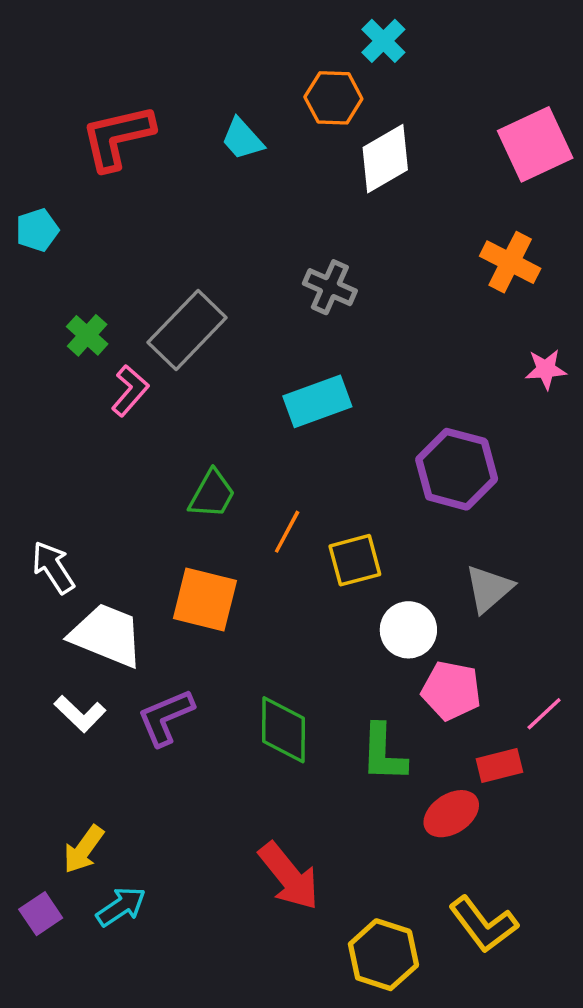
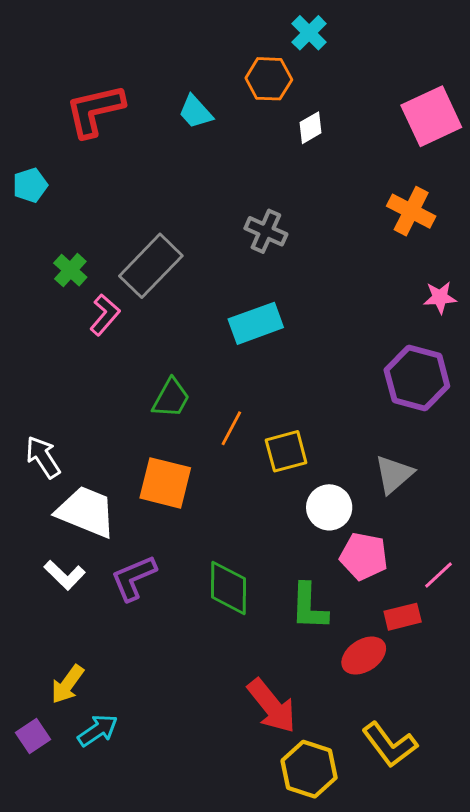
white diamond: (385, 159) -> (311, 128), size x0.6
purple hexagon: (457, 469) -> (417, 378), moved
red arrow: (289, 876) -> (272, 706), moved

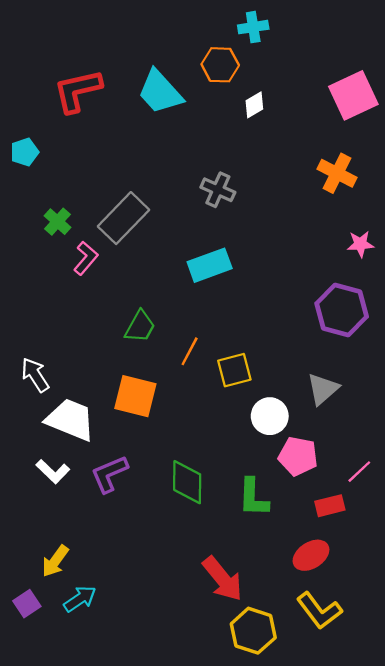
cyan cross: (309, 33) -> (253, 27), turned 36
cyan trapezoid: (195, 112) -> (160, 92), size x1.6
red ellipse: (364, 656) -> (311, 555), moved

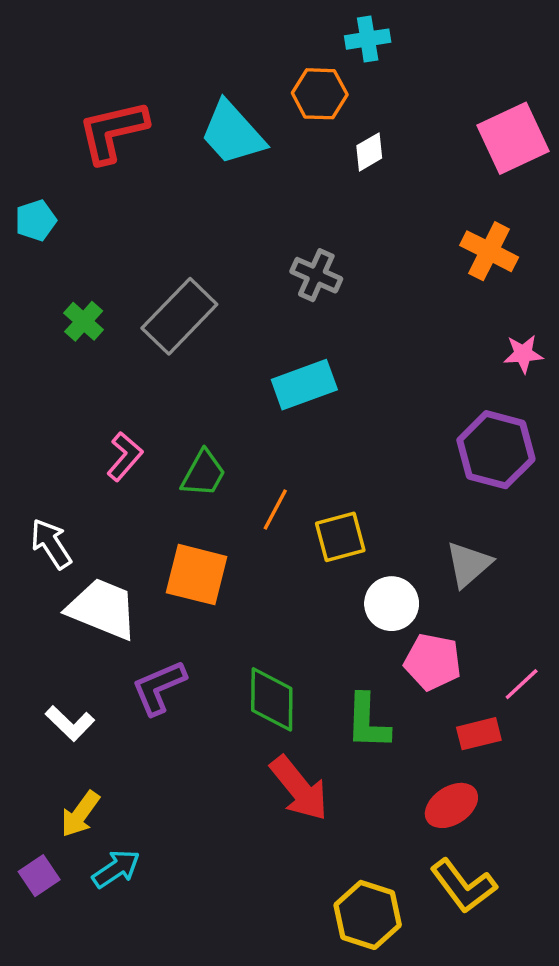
pink L-shape: (86, 258) -> (125, 456), moved
white L-shape: (53, 472) -> (70, 723), moved
red arrow: (223, 579) -> (299, 788), moved

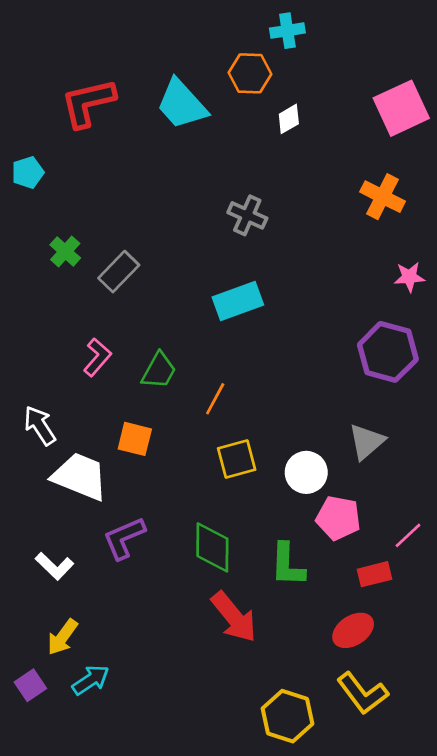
gray rectangle: (179, 316) -> (119, 272), moved, size x0.7
yellow square: (340, 537) -> (237, 459), moved
orange square: (197, 575) -> (135, 439), moved, size x0.7

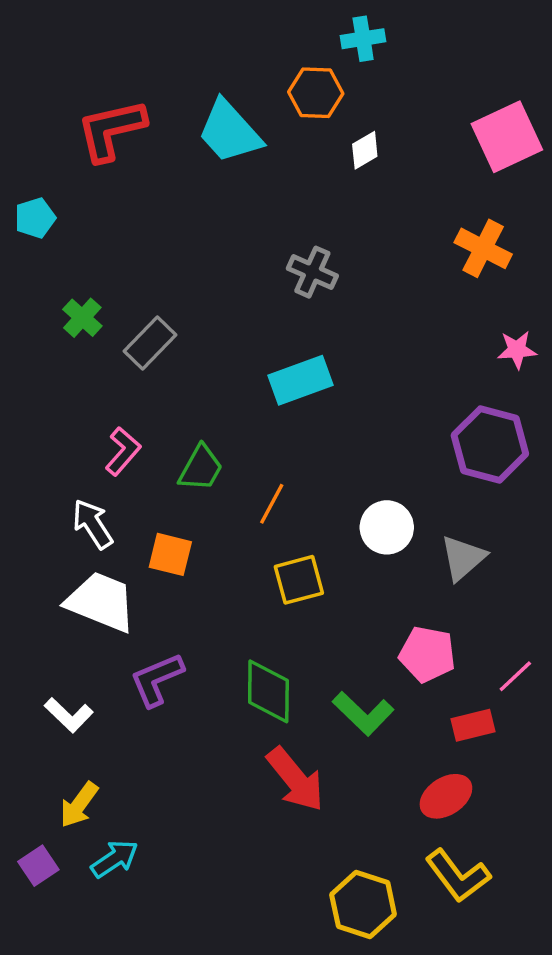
white arrow: (40, 426) -> (93, 524), moved
white circle: (306, 472) -> (387, 527), moved
green L-shape: (287, 565) -> (363, 713), turned -48

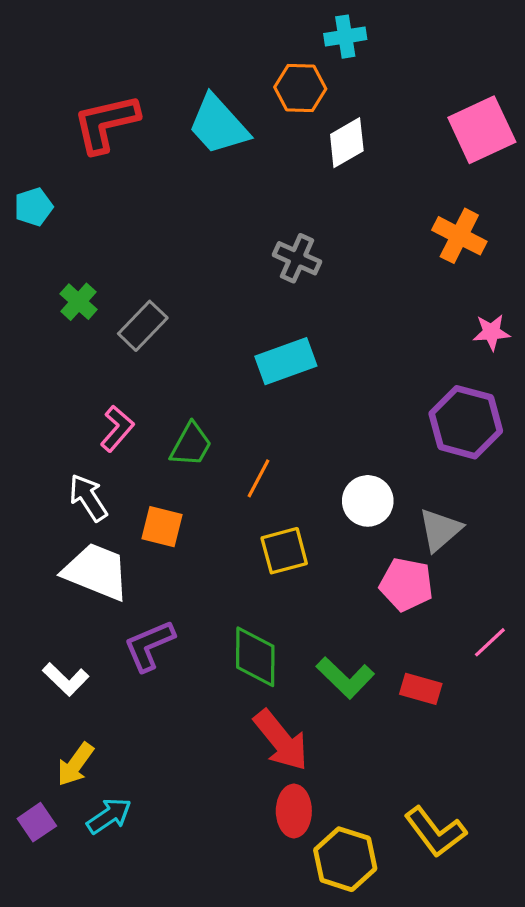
white diamond: (365, 150) -> (347, 143), size x1.4
pink pentagon: (427, 654) -> (406, 584), moved
red rectangle: (473, 725) -> (421, 689), moved, turned 30
red ellipse: (446, 796) -> (294, 811), moved, turned -57

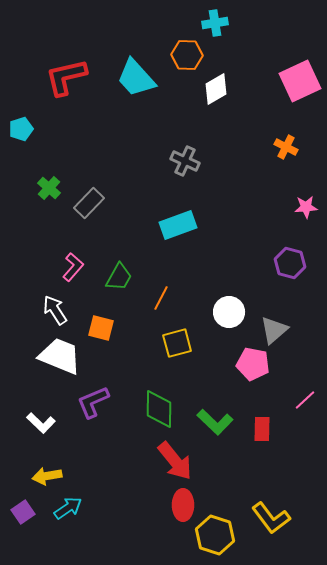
orange cross: (459, 236) -> (286, 147), size x0.7
purple hexagon: (466, 422) -> (290, 263), size x0.7
red rectangle: (421, 689) -> (262, 429), turned 75
yellow arrow: (75, 764) -> (47, 476), turned 44

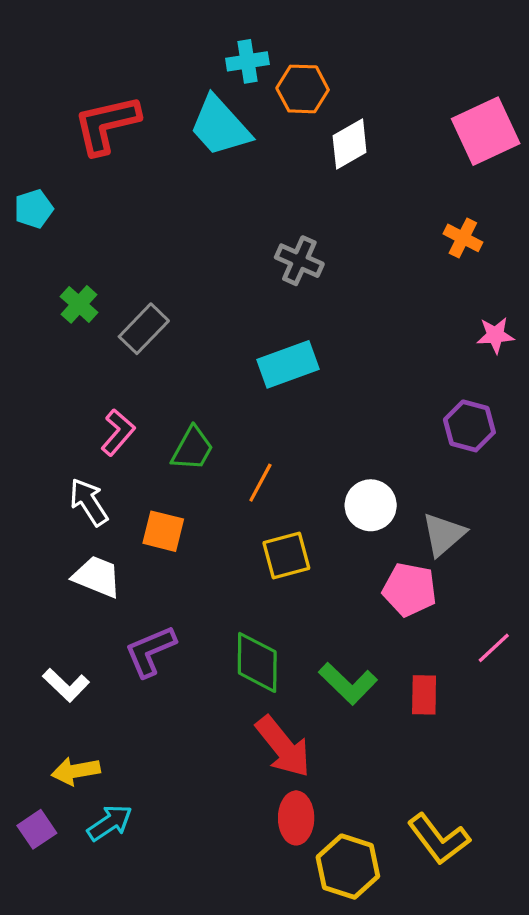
cyan cross: (215, 23) -> (247, 61), moved
white trapezoid: (60, 356) -> (97, 577), size x0.7

